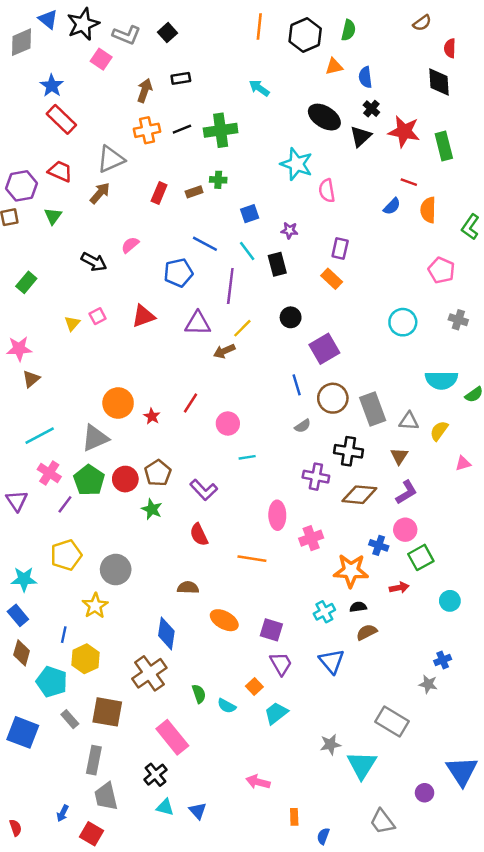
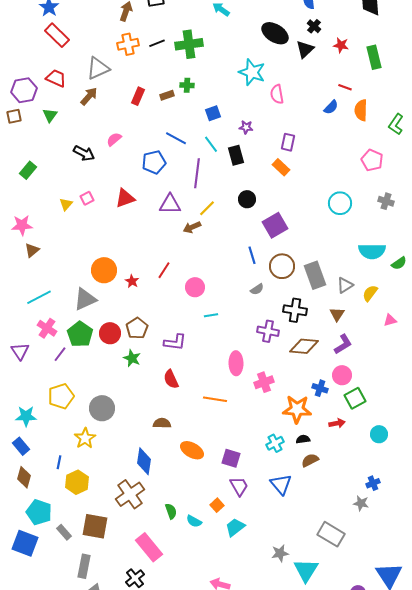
red star: (404, 132) -> (341, 45), size x0.6
gray triangle: (409, 421) -> (345, 285), turned -36
purple L-shape: (204, 490) -> (175, 342), turned -40
cyan pentagon: (52, 682) -> (39, 512), moved

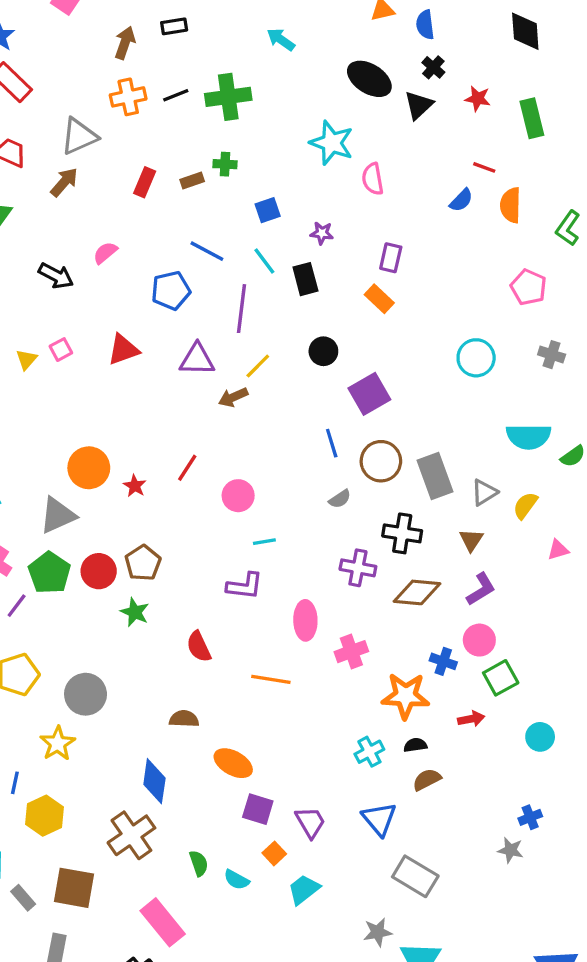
purple L-shape: (175, 342) -> (245, 586), moved
purple square: (231, 458) -> (258, 809), moved
gray rectangle: (331, 534) -> (415, 876), moved

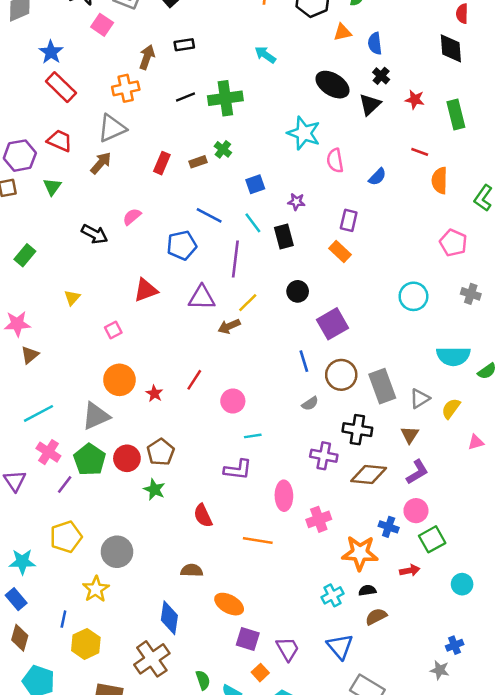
orange cross: (128, 97) -> (126, 88), moved
green cross: (225, 164) -> (223, 149), turned 35
blue semicircle: (461, 200) -> (377, 177), moved
pink square: (61, 350) -> (113, 330), moved

